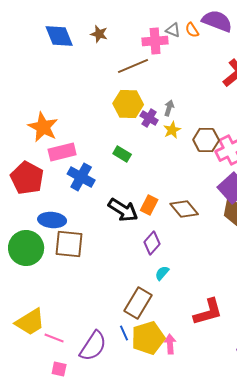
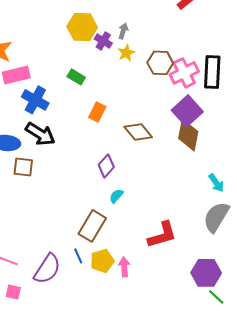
orange rectangle: (149, 205) -> (97, 112), moved
black arrow: (123, 210) -> (40, 134), moved
brown square: (69, 244) -> (23, 167), size x0.7
yellow pentagon: (148, 338) -> (102, 261), size x0.7

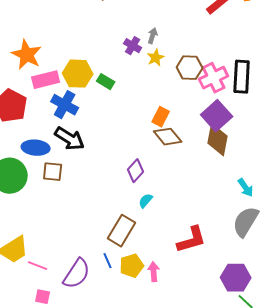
yellow hexagon: (82, 27) -> (78, 74), moved
orange rectangle: (97, 112) -> (161, 117), moved

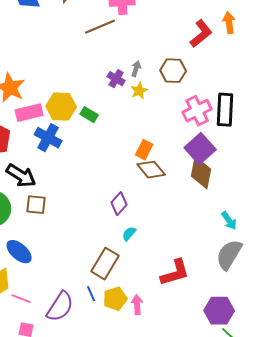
brown hexagon: (190, 68) -> (173, 71), moved
black arrow: (70, 139) -> (21, 176), moved
blue ellipse: (36, 148) -> (19, 252), moved, turned 36

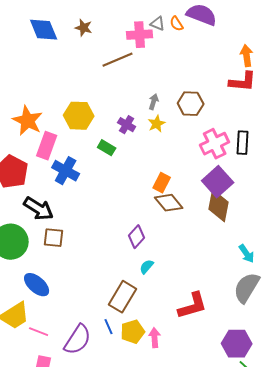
red L-shape: (201, 34) -> (243, 82), moved, turned 44
purple cross: (116, 79) -> (127, 125), moved
yellow hexagon: (61, 107) -> (79, 116), moved
black rectangle: (225, 110) -> (243, 143), size x0.7
pink rectangle: (29, 113) -> (47, 146), turned -56

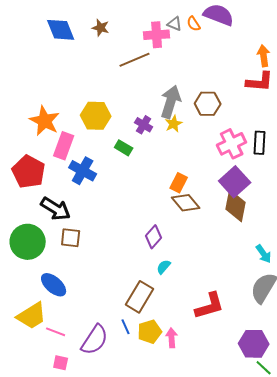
gray arrow: (154, 102) -> (171, 102), size x2.0

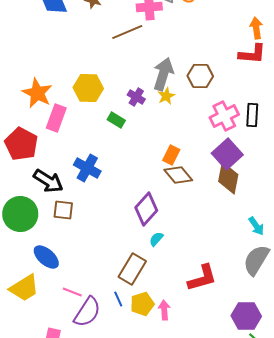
blue cross: (83, 171) -> (87, 168), moved
purple diamond: (154, 237) -> (146, 209), size x1.4
pink line: (56, 332) -> (72, 292), moved

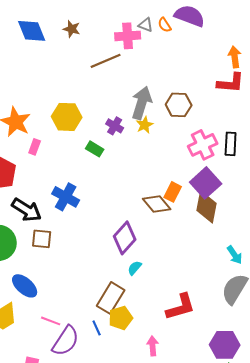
pink rectangle: (56, 118) -> (35, 147), size x0.6
orange rectangle: (171, 155) -> (173, 192), moved
yellow pentagon: (142, 304) -> (121, 318), moved
pink arrow: (164, 310) -> (153, 346), moved

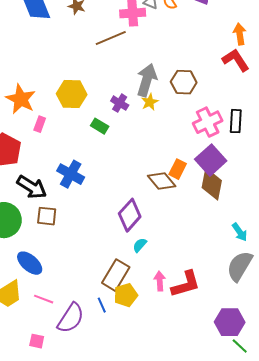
red L-shape: (231, 83) -> (236, 60), turned -128
pink line: (51, 321) -> (44, 299), moved
pink arrow: (153, 346) -> (160, 281), moved

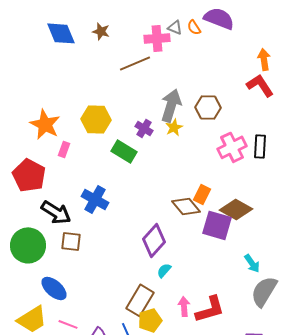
green rectangle: (100, 126) -> (124, 151), size x1.4
purple square: (211, 160) -> (217, 225), moved, turned -32
brown diamond: (212, 184) -> (236, 209), turned -72
cyan arrow: (240, 232) -> (252, 263), moved

